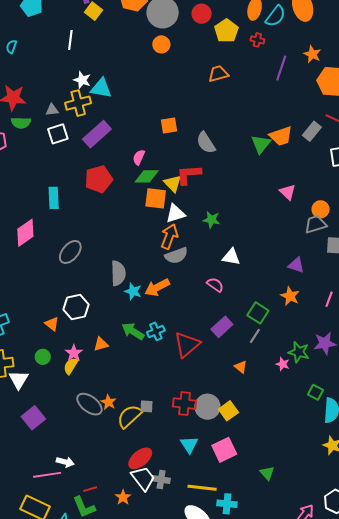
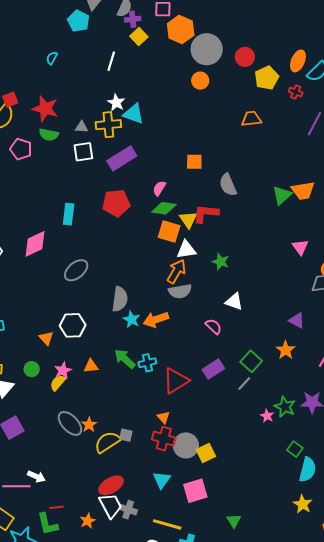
orange triangle: (241, 367) -> (163, 417), moved

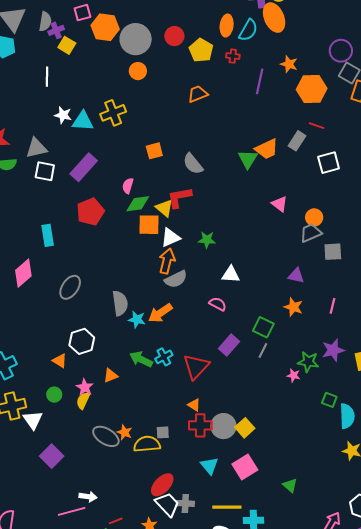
yellow cross: (108, 125) -> (113, 113), moved
gray triangle: (82, 127) -> (36, 148), size x1.6
white square: (83, 152) -> (45, 171), turned 35
yellow semicircle: (107, 442) -> (147, 444), turned 44

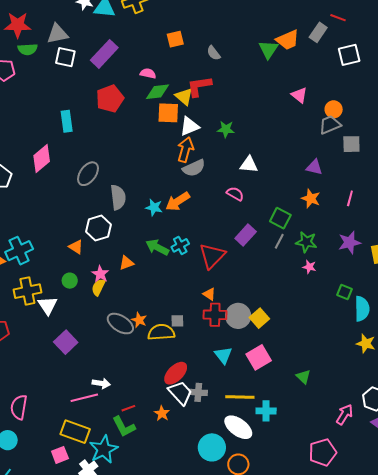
gray semicircle: (193, 164) -> (214, 53), size x0.7
pink semicircle: (128, 186) -> (148, 73), turned 84
gray semicircle: (120, 303) -> (118, 197), moved
green star: (308, 362) -> (306, 242), moved

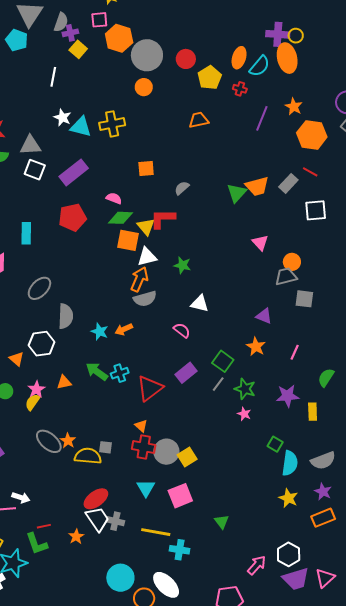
gray semicircle: (214, 53) -> (182, 188), turned 77
orange arrow: (178, 201) -> (124, 329), size x0.7
white ellipse: (238, 427) -> (166, 585), moved

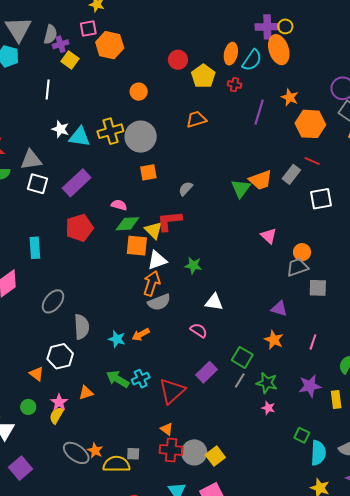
gray circle: (147, 55) -> (141, 137), moved

